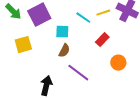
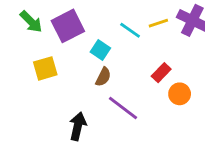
cyan square: (62, 32) -> (100, 50), turned 32
red rectangle: (102, 40) -> (161, 73), moved

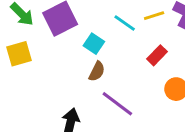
yellow square: (45, 68) -> (19, 54), moved
red rectangle: (161, 73) -> (157, 55), moved

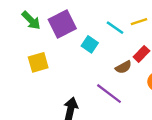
yellow square: (19, 54) -> (38, 62), moved
brown semicircle: (97, 71) -> (123, 67), moved, turned 35

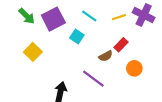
cyan line: (115, 28) -> (89, 16), moved
yellow square: (38, 62) -> (33, 52), turned -30

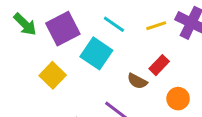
cyan square: (77, 37) -> (96, 53), size x1.5
yellow square: (33, 52) -> (53, 75), moved
brown semicircle: (106, 56) -> (137, 81), turned 56

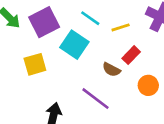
yellow line: (156, 26) -> (121, 27), moved
yellow square: (53, 75) -> (35, 64), turned 30

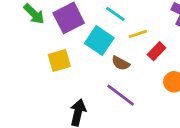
yellow line: (121, 27) -> (138, 34), moved
brown semicircle: (111, 70) -> (121, 63), moved

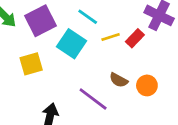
red rectangle: (157, 51) -> (135, 38), moved
brown semicircle: (121, 63) -> (119, 80), moved

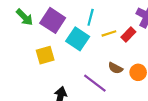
cyan line: (88, 17) -> (91, 17), turned 70
purple square: (41, 21) -> (53, 20), turned -30

